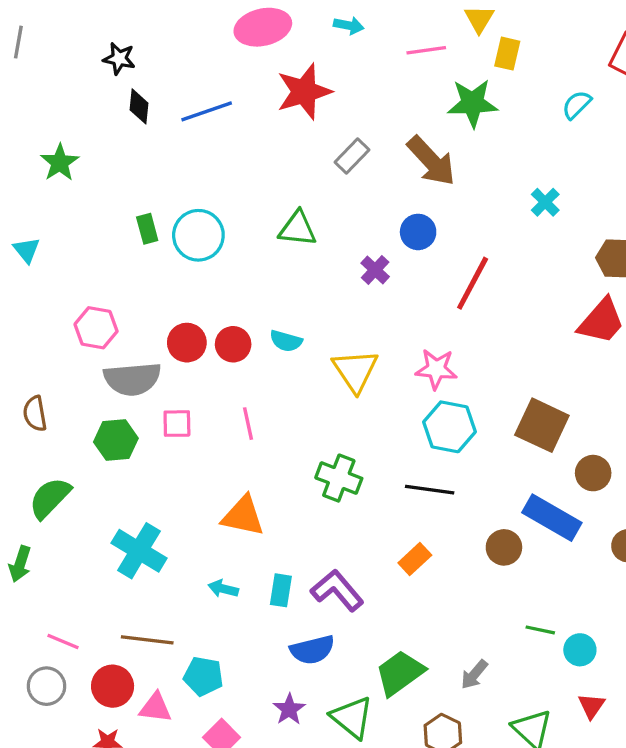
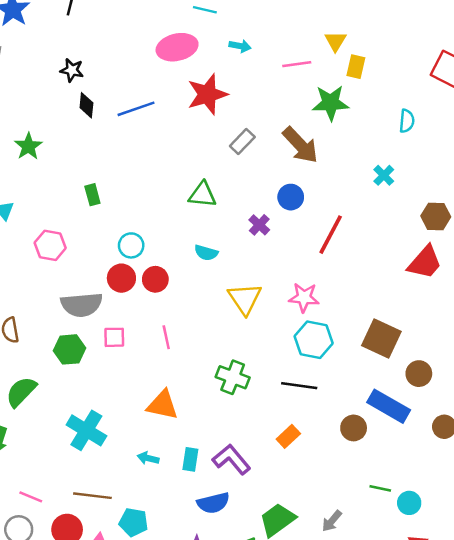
cyan semicircle: (577, 105) -> (407, 121), moved, turned 140
cyan circle: (198, 235) -> (131, 245), moved, size x0.7
pink hexagon: (96, 328) -> (50, 245), moved
cyan semicircle: (286, 341) -> (206, 253), moved

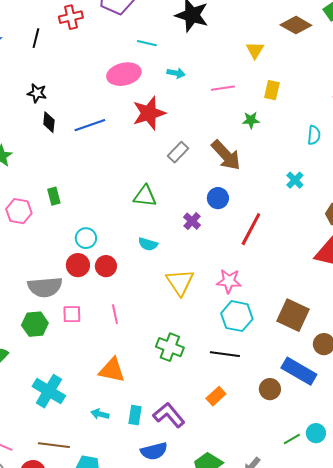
yellow triangle: (335, 41) -> (255, 50), moved
green star: (331, 103) -> (251, 120), size x0.6
pink hexagon: (50, 245) -> (19, 211), moved
green line: (380, 488) -> (292, 439), turned -42
cyan circle: (409, 503) -> (316, 433), moved

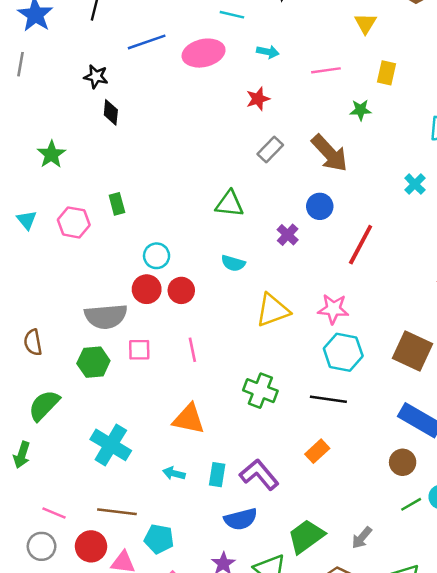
red star: (149, 113) -> (258, 99), moved, size x0.6
blue line: (90, 125) -> (147, 42), moved
yellow triangle: (180, 282) -> (273, 310), turned 44
brown circle: (270, 389) -> (403, 462), moved

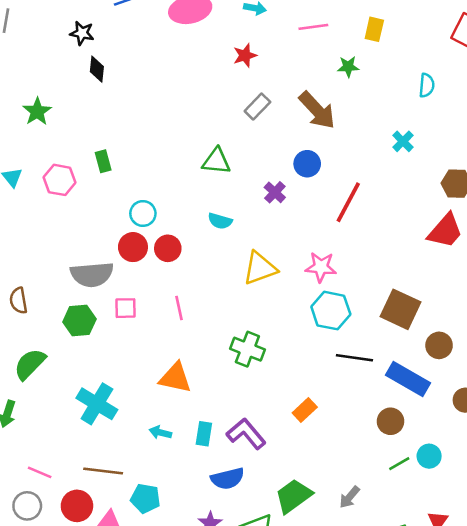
black line: (328, 399) -> (354, 358), moved

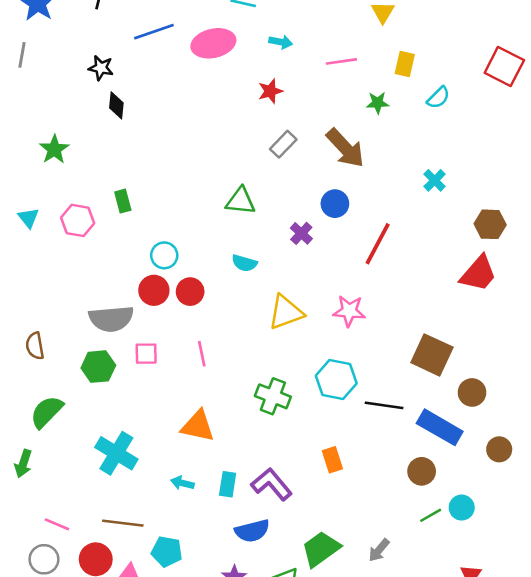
cyan semicircle: (427, 85) -> (438, 98), moved, turned 40
cyan hexagon: (331, 311) -> (336, 380), moved
orange rectangle: (305, 410) -> (332, 460), turned -65

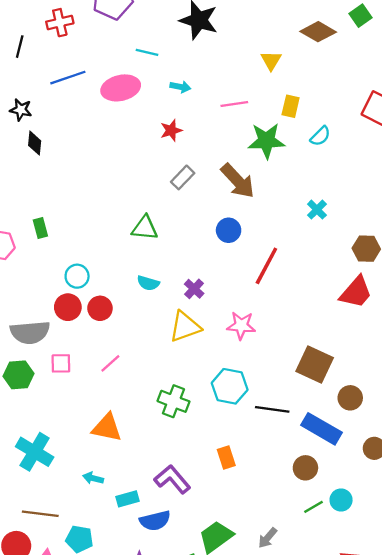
green star: (378, 103) -> (266, 141), size x1.8
purple cross: (301, 233) -> (194, 289), moved
pink line: (202, 354) -> (110, 363), turned 60
cyan rectangle: (228, 484) -> (128, 499), moved, turned 65

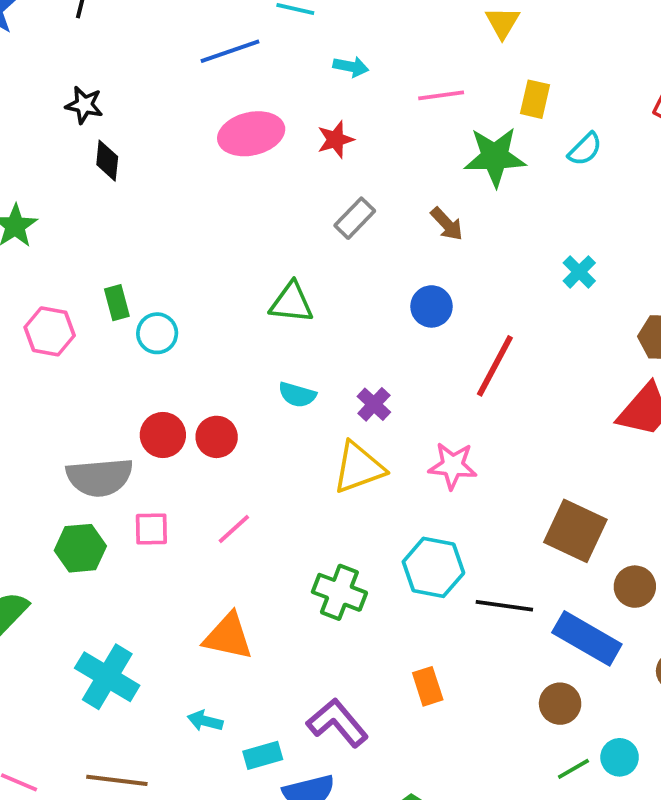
blue line: (68, 78) -> (230, 51), moved
pink ellipse: (121, 88) -> (251, 134), moved
brown arrow: (238, 181) -> (447, 224), size x0.6
cyan circle: (77, 276) -> (157, 333), moved

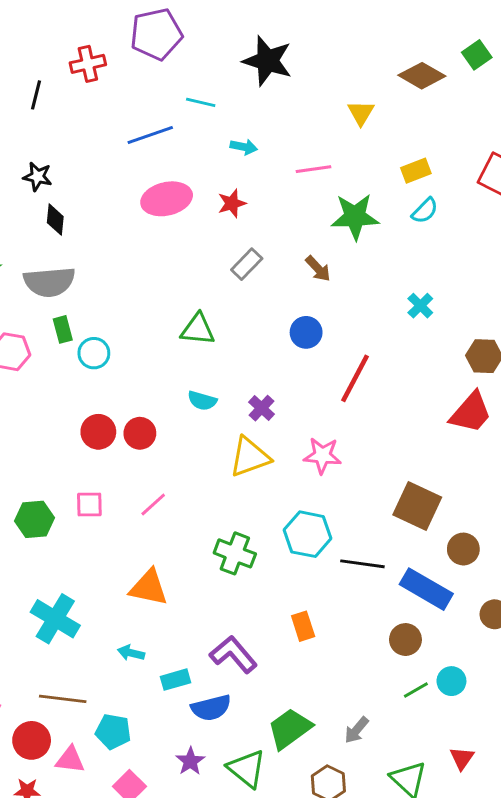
yellow rectangle: (535, 99) -> (416, 171), moved, turned 56
gray semicircle: (100, 477) -> (49, 282), moved

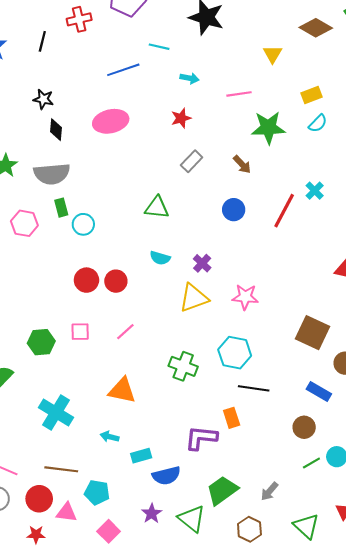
pink ellipse: (167, 199) -> (111, 121), moved
red line: (355, 378) -> (284, 211), moved
black line: (362, 564) -> (254, 388), moved
blue rectangle: (426, 589) -> (319, 392), size x0.7
purple L-shape: (233, 654) -> (201, 438), moved, turned -44

